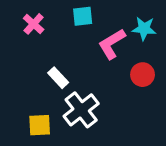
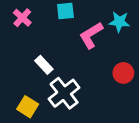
red circle: (143, 75) -> (123, 73), moved
yellow square: (40, 125) -> (28, 107), turned 35

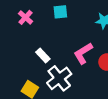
pink L-shape: (91, 35) -> (83, 53), moved

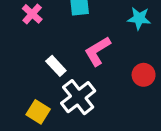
pink L-shape: (83, 53) -> (98, 51), moved

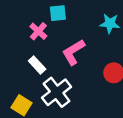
pink cross: (32, 14) -> (38, 31), moved

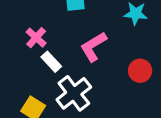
pink cross: (38, 31) -> (36, 38), moved

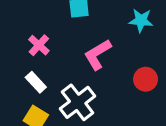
white rectangle: (51, 62) -> (36, 82), moved

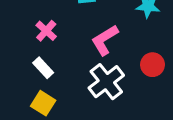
white cross: (78, 102) -> (106, 82), moved

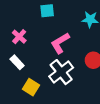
yellow square: (43, 103) -> (31, 87), moved

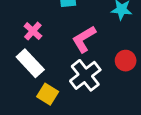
white rectangle: (17, 62) -> (30, 63), size x1.5

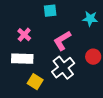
white rectangle: (30, 63) -> (22, 59), turned -45

